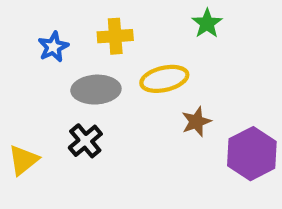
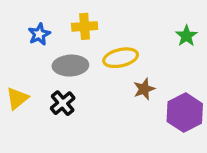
green star: (207, 23) -> (186, 36), moved
yellow triangle: (23, 160) -> (17, 98), moved

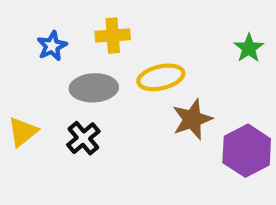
brown star: (144, 89) -> (192, 119), size x1.4

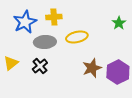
blue star: (52, 46) -> (25, 22), size x1.6
brown star: (192, 119) -> (92, 68), moved

